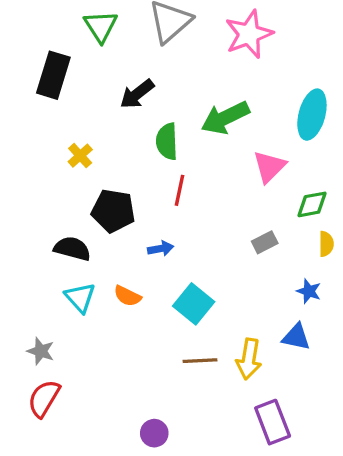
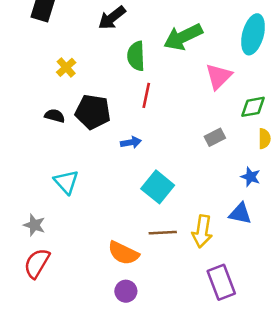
black semicircle: (72, 249) -> (55, 116), moved, size x0.7
orange semicircle: (127, 296) -> (123, 253), moved, size x1.4

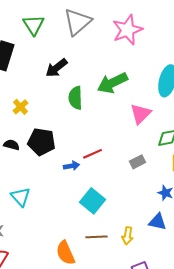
red line: (146, 95) -> (92, 154), moved, turned 54
yellow arrow: (202, 231) -> (127, 236), size x0.7
orange semicircle: (123, 253) -> (65, 253), turned 40

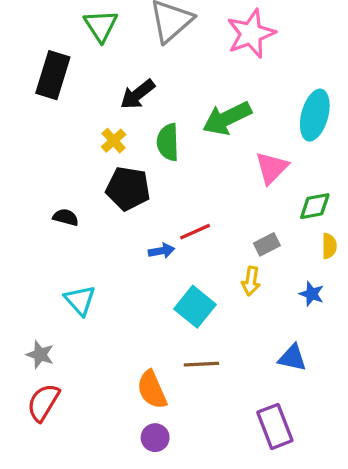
yellow cross: (20, 107) -> (114, 141), moved
black pentagon: (41, 142) -> (128, 189), moved
blue triangle: (157, 222) -> (292, 358), moved
yellow arrow: (127, 236) -> (251, 281), moved

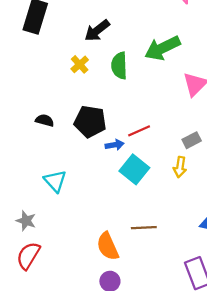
black pentagon: (128, 189) -> (90, 122), moved
cyan square: (195, 307) -> (134, 169), moved

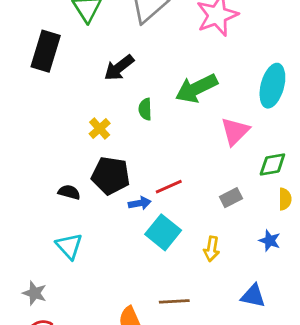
yellow cross: (80, 64) -> (100, 129), moved
green semicircle: (119, 66) -> (145, 109), size x0.7
black semicircle: (45, 120) -> (69, 192), moved
yellow arrow: (180, 167) -> (212, 249), moved

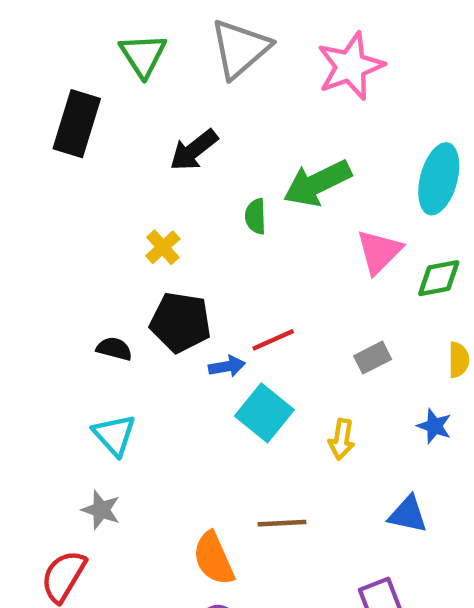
green semicircle: (145, 109) -> (256, 216), moved
green diamond: (272, 164) -> (439, 278), moved
gray star: (35, 293) -> (101, 510), moved

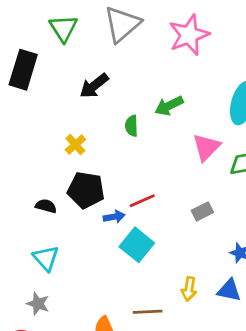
green arrow: (317, 183) -> (169, 106), size x0.7
yellow arrow: (342, 439) -> (189, 289), moved
blue triangle: (408, 514) -> (229, 290), moved

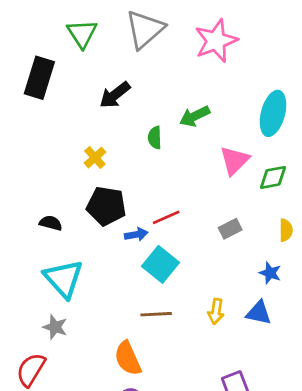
black semicircle: (46, 206) -> (51, 223), moved
cyan triangle: (46, 258) -> (64, 279), size x1.4
brown line: (148, 312) -> (156, 314), moved

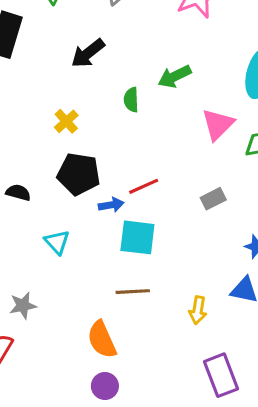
cyan square: (160, 264) -> (137, 237), turned -32
cyan triangle: (64, 279) -> (57, 242), moved, size x0.6
yellow arrow: (216, 311) -> (198, 310), moved
gray star: (55, 327) -> (23, 306), turned -30

